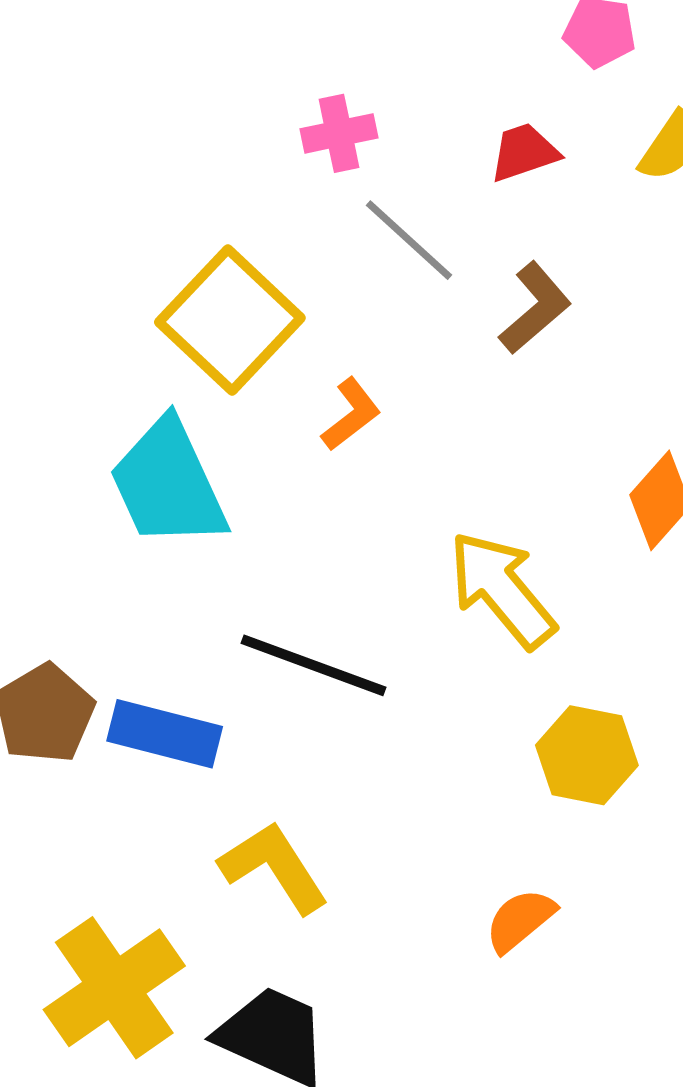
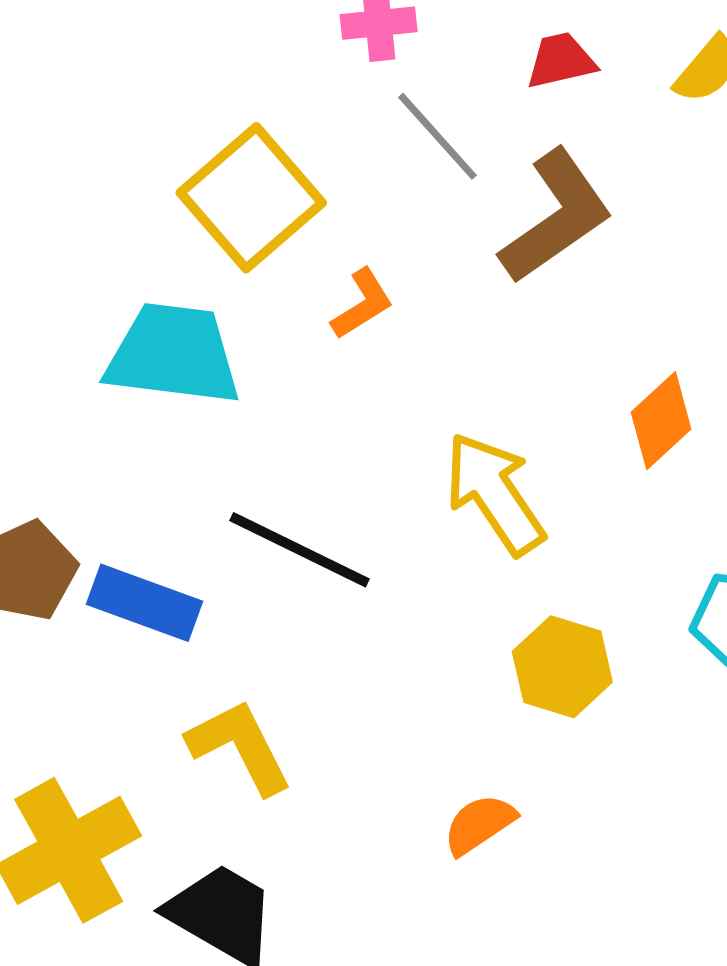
brown L-shape: (535, 308) -> (556, 217), size x1.5
cyan trapezoid: (168, 484) -> (173, 354), turned 116

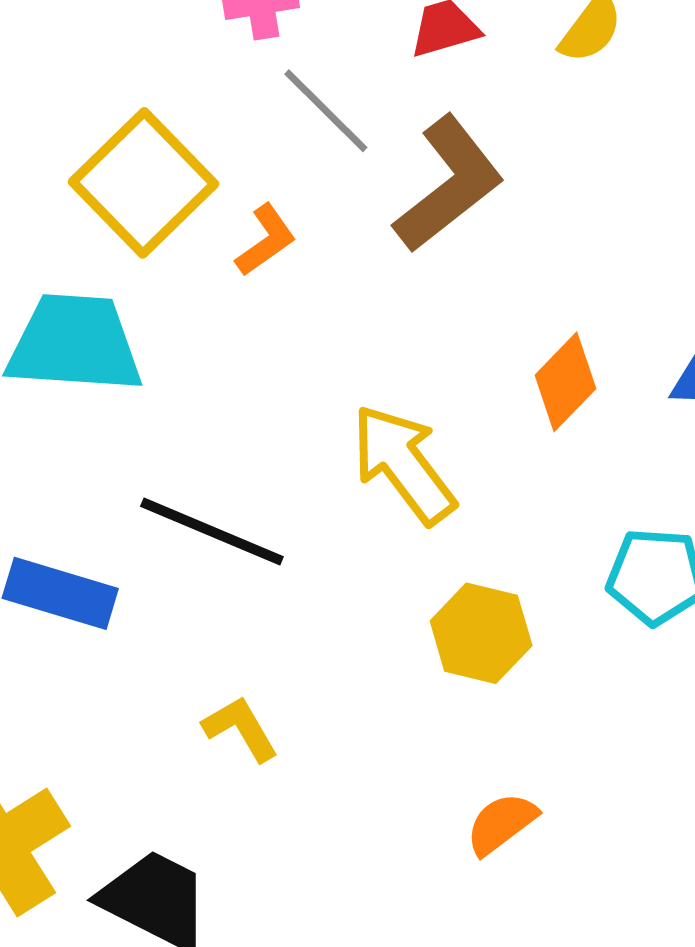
orange L-shape: (362, 304) -> (266, 240), moved
yellow L-shape: (240, 747) -> (241, 729), moved, size x0.7
orange semicircle: (479, 824) -> (501, 824), moved

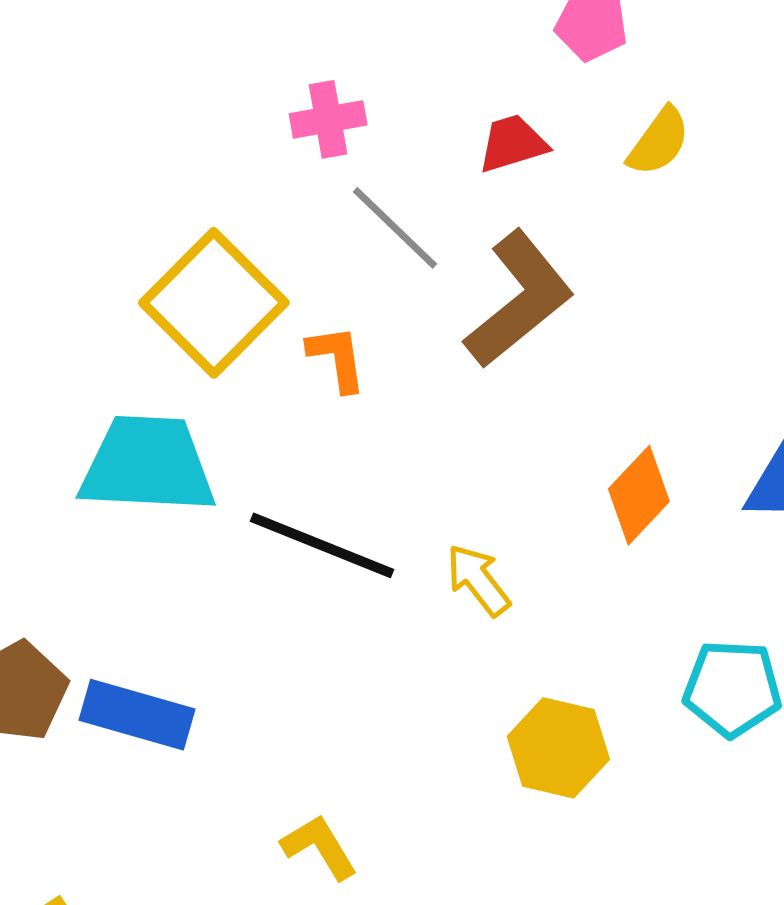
orange L-shape: (266, 240) -> (337, 358), turned -62
yellow arrow: (403, 464) -> (478, 580), size x0.6
black line: (212, 532) -> (322, 545), moved

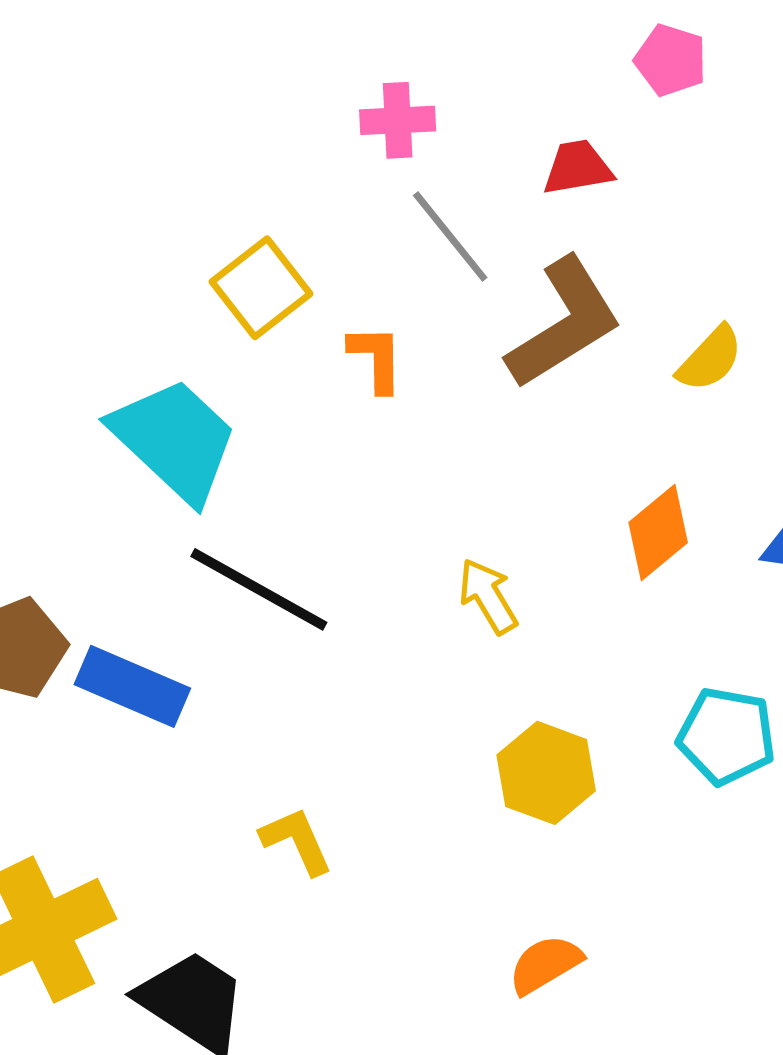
yellow semicircle: (659, 142) -> (710, 359), moved
yellow square: (214, 303) -> (261, 288), size x0.7
cyan trapezoid: (147, 465) -> (175, 440), turned 33
black line: (322, 545) -> (259, 589), moved

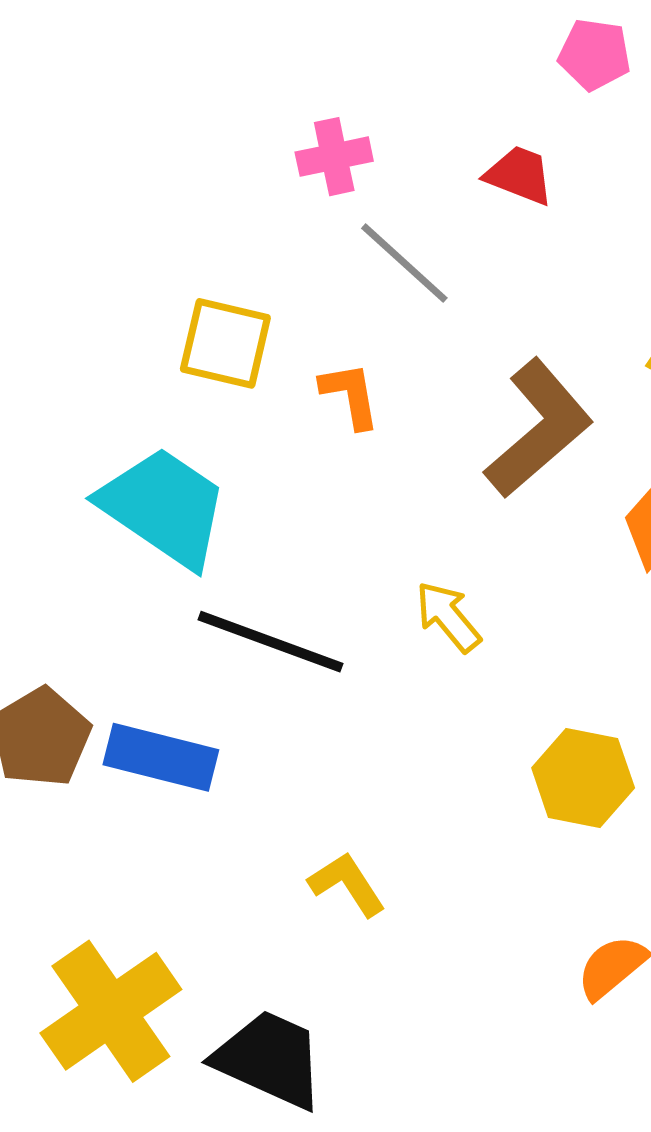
red trapezoid: (578, 168) -> (519, 175), turned 40
yellow square: (261, 288) -> (225, 343), turned -30
brown L-shape: (564, 323) -> (539, 428), moved
yellow arrow: (488, 596) -> (448, 617), moved

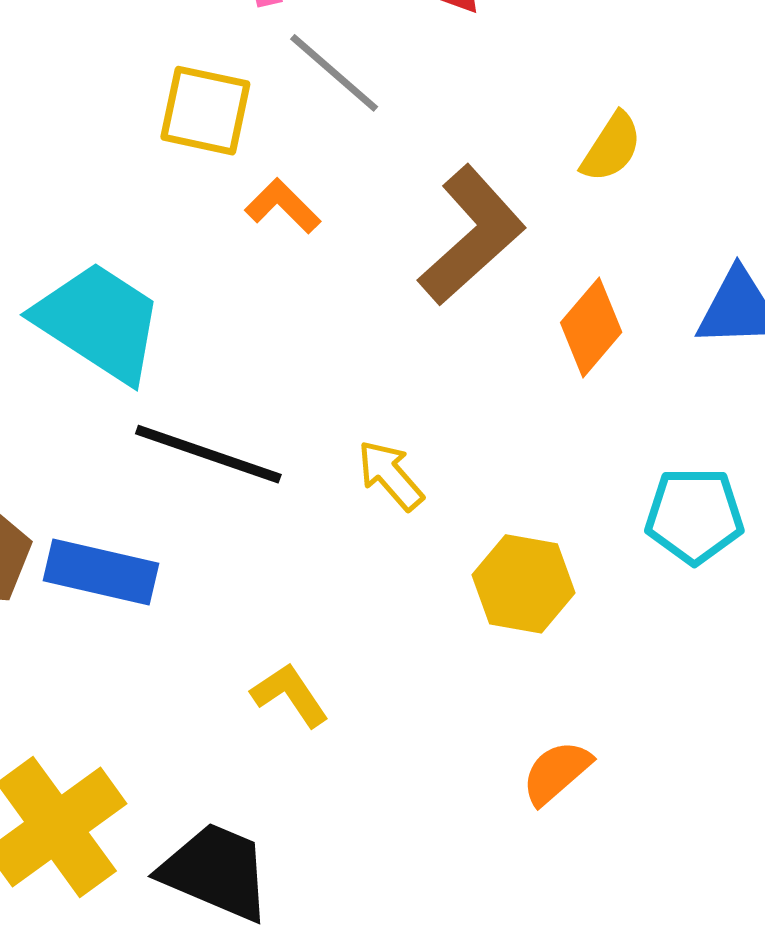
yellow square: (225, 343) -> (205, 111), moved
orange L-shape: (350, 395) -> (283, 206), turned -34
yellow arrow: (448, 617) -> (390, 475), moved

